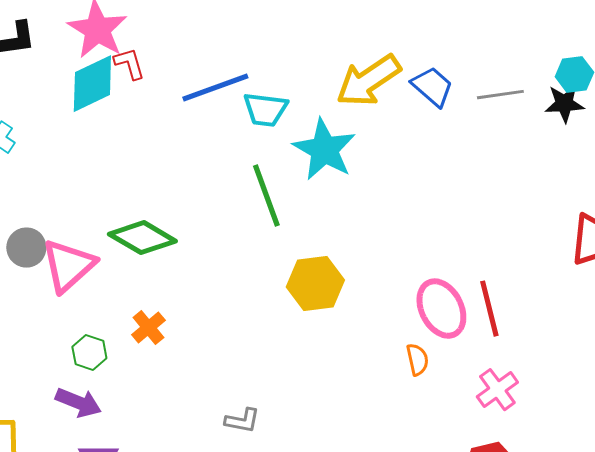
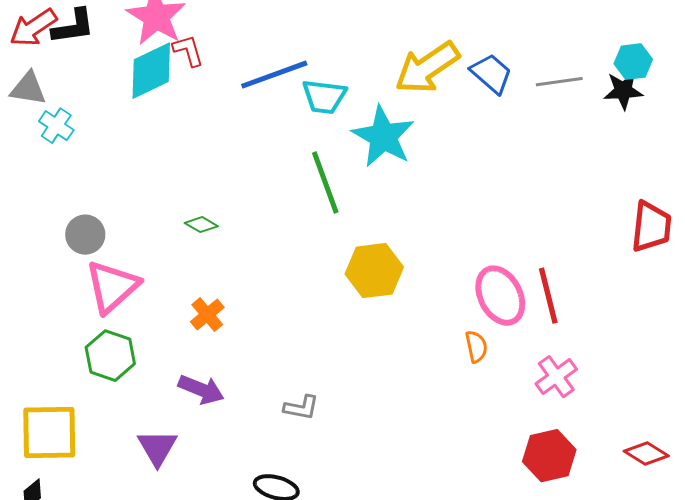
green diamond: (142, 238) -> (201, 225), size x0.5
pink triangle: (68, 266) -> (112, 287), moved
green hexagon: (89, 353) -> (110, 356), moved, size x1.4
purple arrow: (78, 403) -> (201, 390), moved

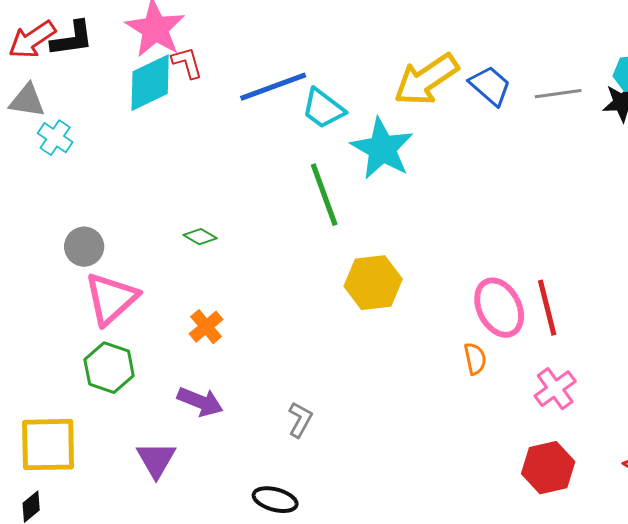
cyan trapezoid: (324, 97) -> (323, 109), turned 30
gray L-shape: (301, 408) -> (300, 420), turned -72

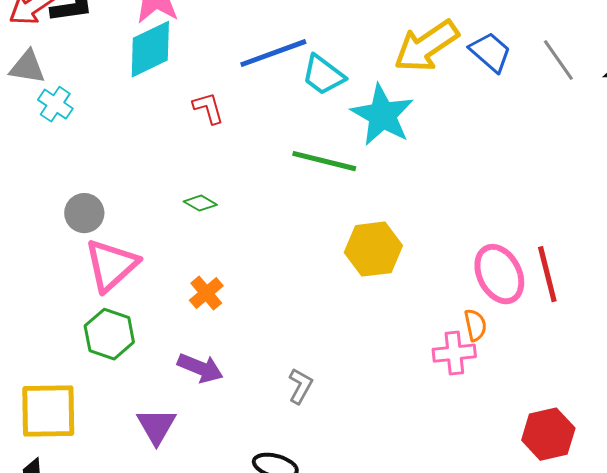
red L-shape: (187, 63) -> (208, 108), moved
gray line: (558, 94) -> (558, 60), turned 63
green line: (324, 195) -> (324, 161), turned -56
pink cross: (555, 389) -> (454, 353), moved, turned 30

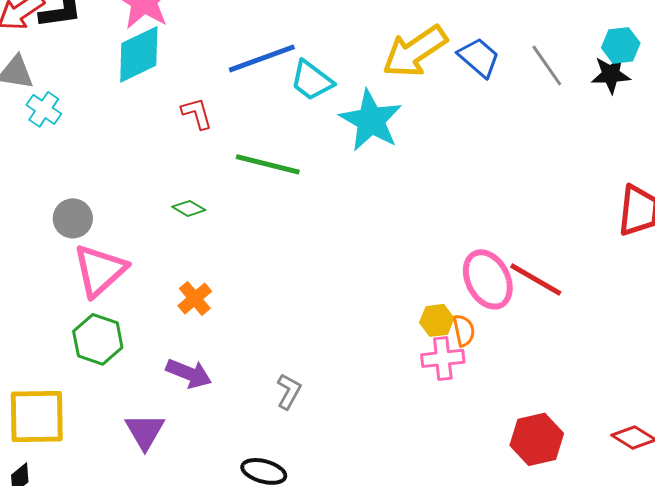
green line: (324, 161) -> (268, 164), moved
yellow hexagon: (373, 249) -> (437, 320), moved, size x0.6
red line: (547, 274) -> (536, 279), turned -46

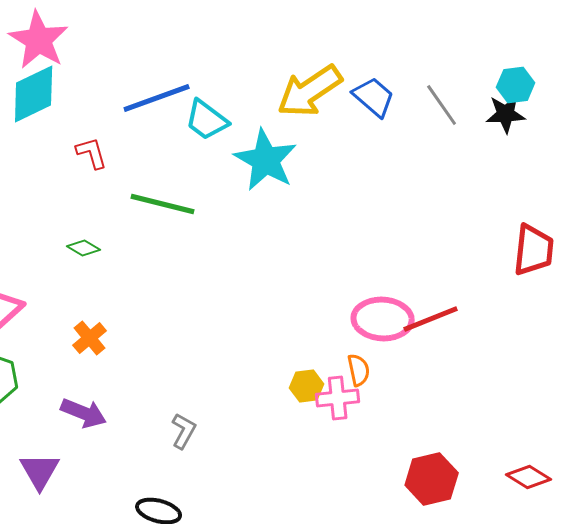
pink ellipse: (488, 279) -> (383, 319), turned -60
red line: (536, 279) -> (431, 319), turned -52
yellow hexagon: (437, 320) -> (307, 386), moved

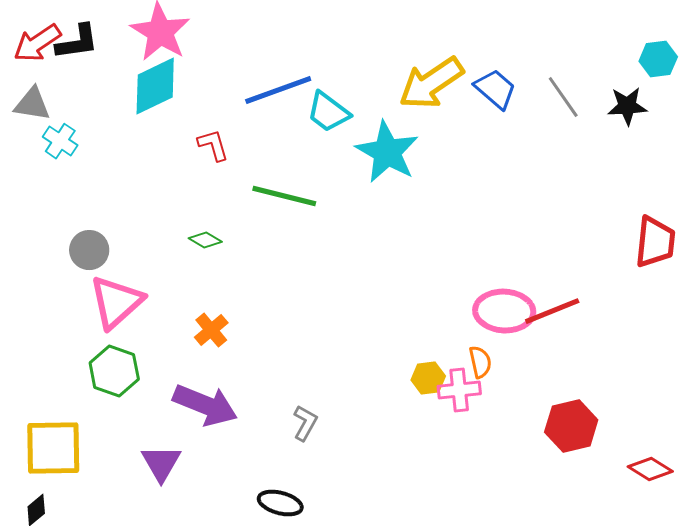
cyan hexagon: (516, 85) -> (658, 59), moved
purple arrow: (84, 413) -> (205, 405), size x1.4
red hexagon: (432, 479) -> (571, 426), moved

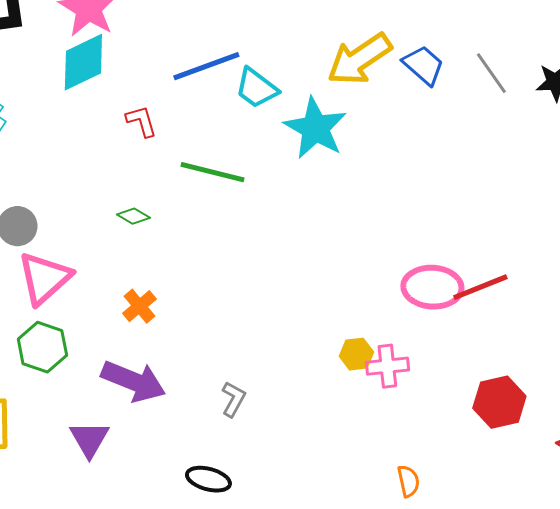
orange semicircle: (480, 362) -> (408, 481), moved

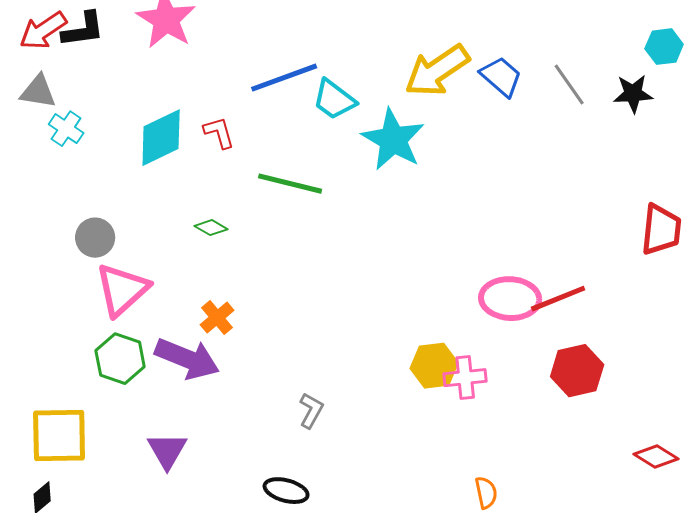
cyan diamond: (83, 62) -> (161, 138), moved
yellow hexagon: (356, 354) -> (434, 366), size x1.4
purple arrow: (133, 381) -> (187, 359), moved
red hexagon: (499, 402) -> (577, 371), moved

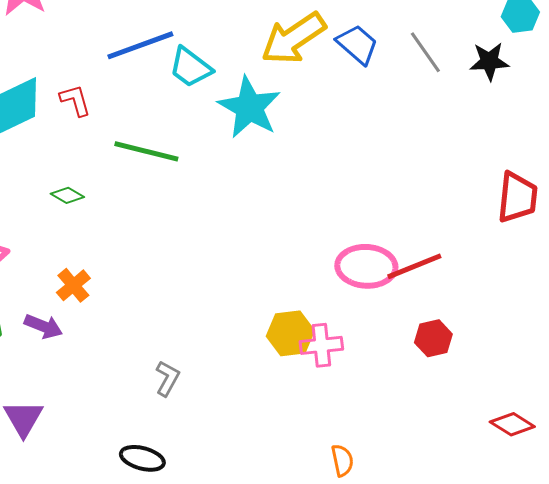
purple arrow: (187, 359) -> (43, 326), size x0.6
red hexagon: (577, 371) -> (433, 338), size x0.7

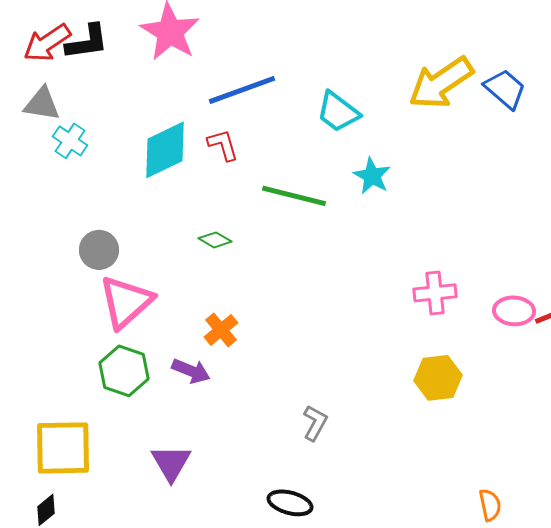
blue line: (140, 45) -> (242, 90), moved
cyan star: (249, 107) -> (372, 176), moved, size x0.6
pink ellipse: (366, 266) -> (514, 311), size x0.7
pink cross: (321, 345) -> (435, 293), moved

